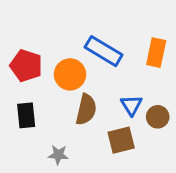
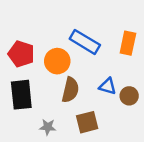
blue triangle: (131, 105) -> (108, 86), turned -42
black rectangle: (26, 115) -> (21, 95), size x1.4
brown square: (121, 140) -> (87, 122), moved

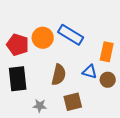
orange rectangle: (128, 43) -> (107, 52), moved
orange circle: (57, 61) -> (43, 38), moved

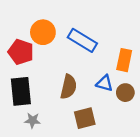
orange circle: (43, 38) -> (43, 32), moved
gray star: (40, 106) -> (32, 120), moved

